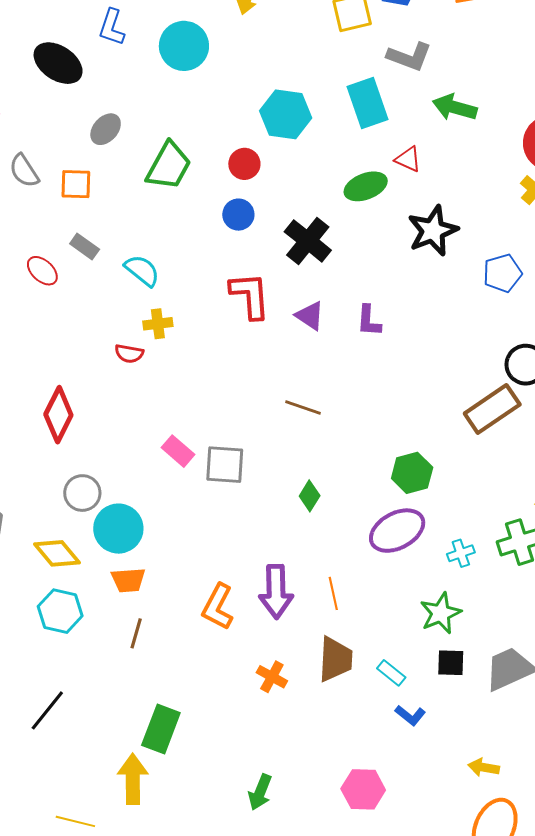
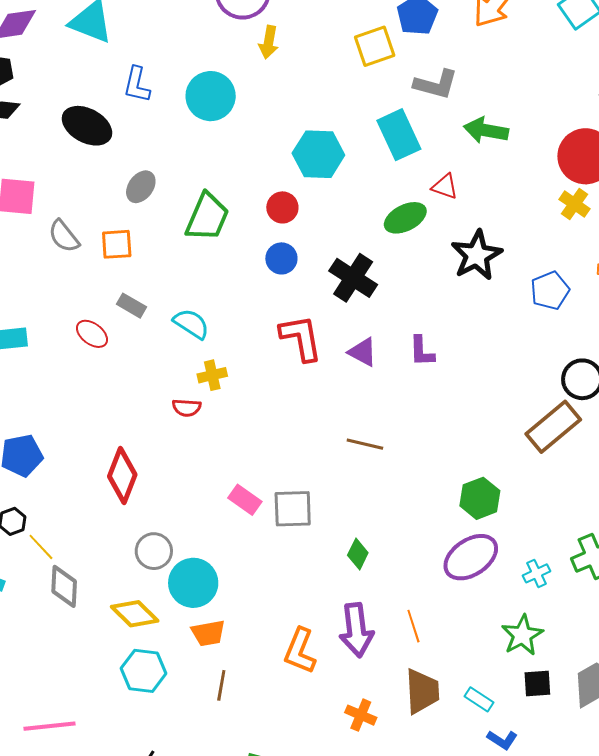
green diamond: (310, 496) -> (358, 554), moved

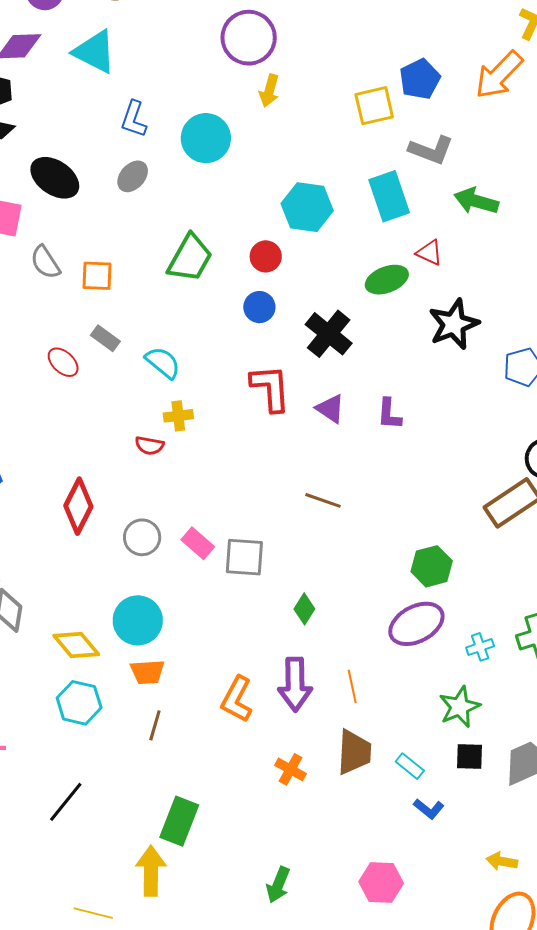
black ellipse: (87, 126) -> (55, 178), moved
gray ellipse: (141, 187) -> (133, 176), moved
gray circle: (154, 551) -> (142, 537), moved

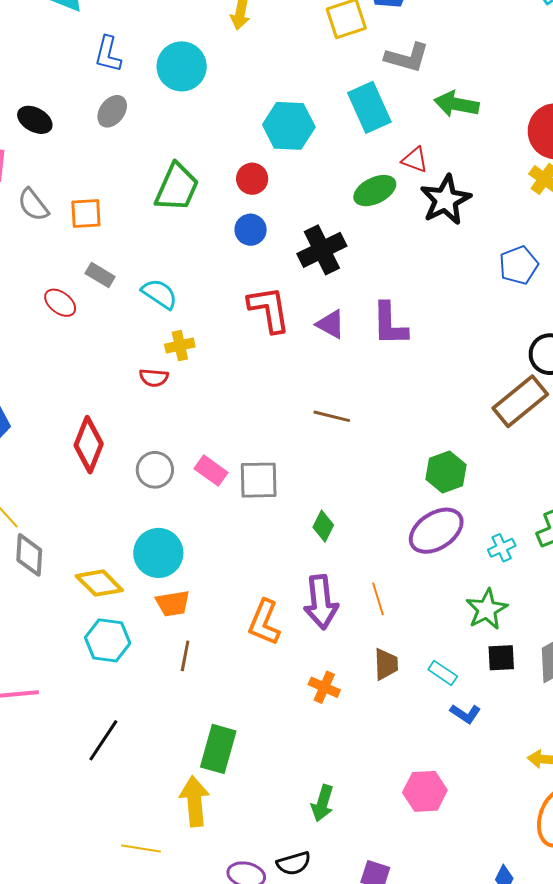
black ellipse: (55, 178) -> (35, 120), size x0.7
black star: (454, 324) -> (446, 200), moved
black cross: (329, 334) -> (322, 250), turned 30
purple L-shape: (389, 414) -> (390, 324), size x1.4
brown trapezoid: (354, 752) -> (386, 664), size x0.7

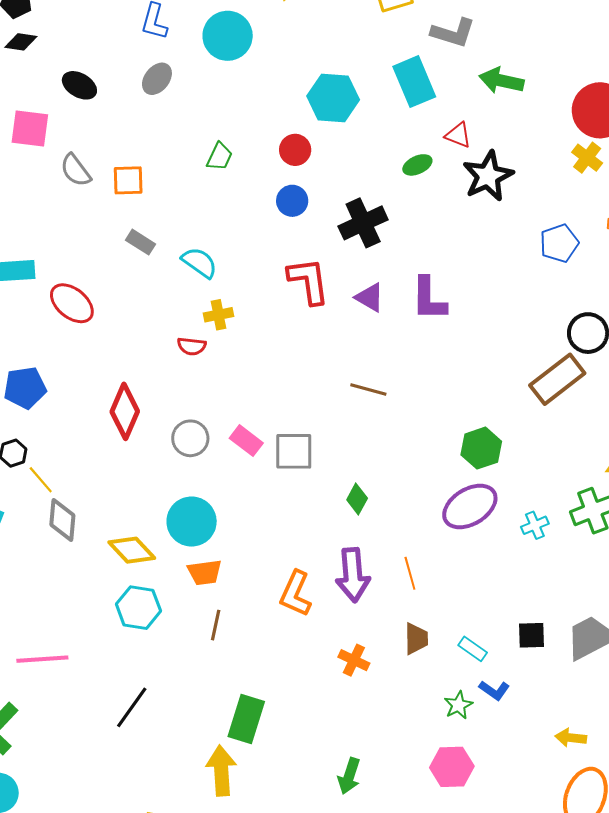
green trapezoid: (177, 187) -> (220, 157), size x0.6
green ellipse: (375, 191) -> (417, 165), size x0.7
red ellipse: (60, 303) -> (72, 303), moved, size x1.4
green star: (487, 609) -> (458, 705), moved, size x0.7

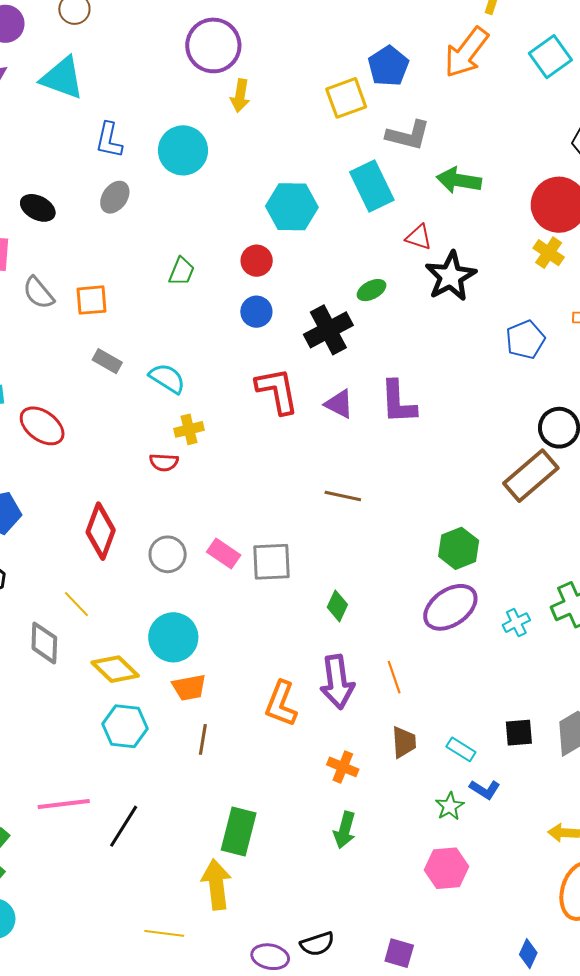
green ellipse: (417, 165) -> (372, 290), moved
yellow line: (41, 480) -> (76, 604), moved
pink line: (42, 659) -> (64, 804), moved
green arrow: (349, 776) -> (345, 830), moved

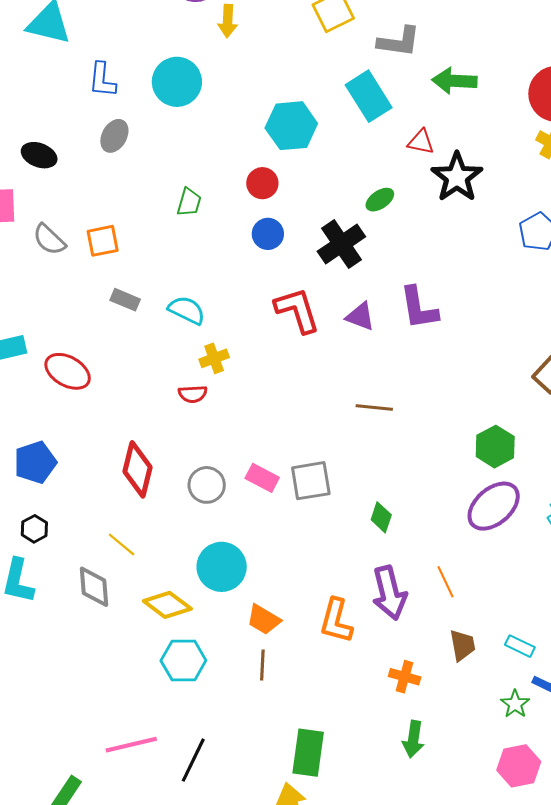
orange trapezoid: (189, 687) -> (264, 620), moved, turned 48

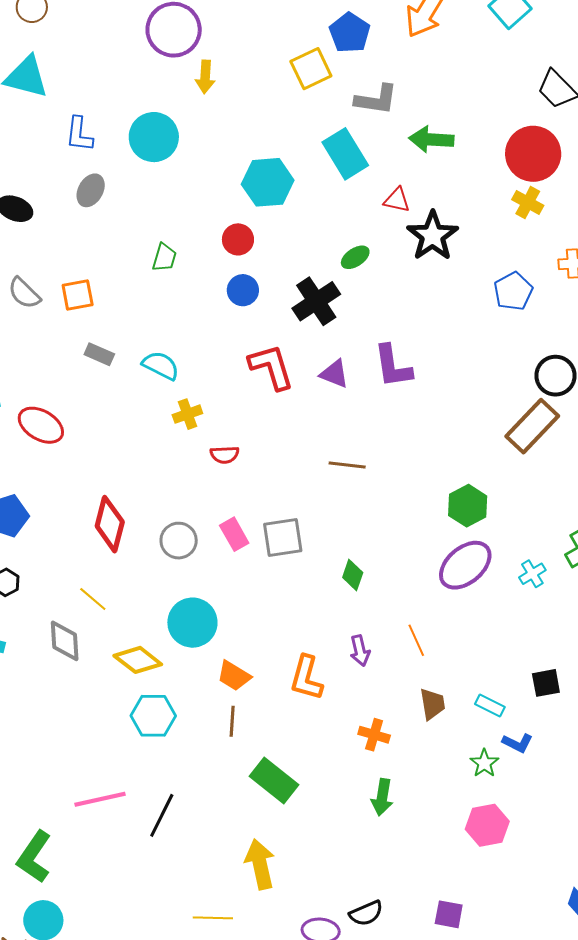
red semicircle: (193, 394) -> (225, 455), moved
pink rectangle: (262, 478) -> (234, 534), turned 32
purple arrow: (389, 593) -> (360, 651), size x0.6
green rectangle: (308, 753) -> (274, 780), moved, turned -60

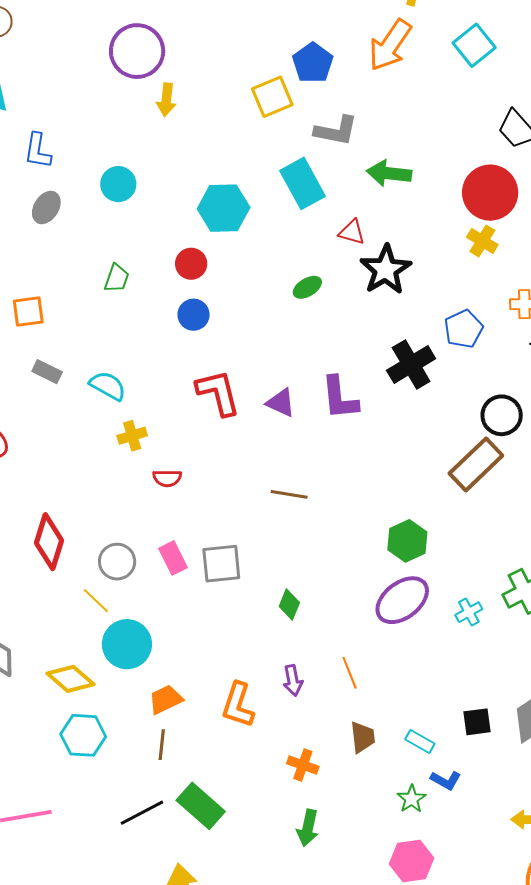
cyan circle: (154, 137) -> (118, 184), moved, size x0.7
black cross: (316, 301) -> (411, 364), moved
yellow line: (93, 599) -> (96, 601), moved
orange trapezoid: (234, 676) -> (166, 699), turned 120
black line: (162, 815) -> (142, 813), moved, turned 33

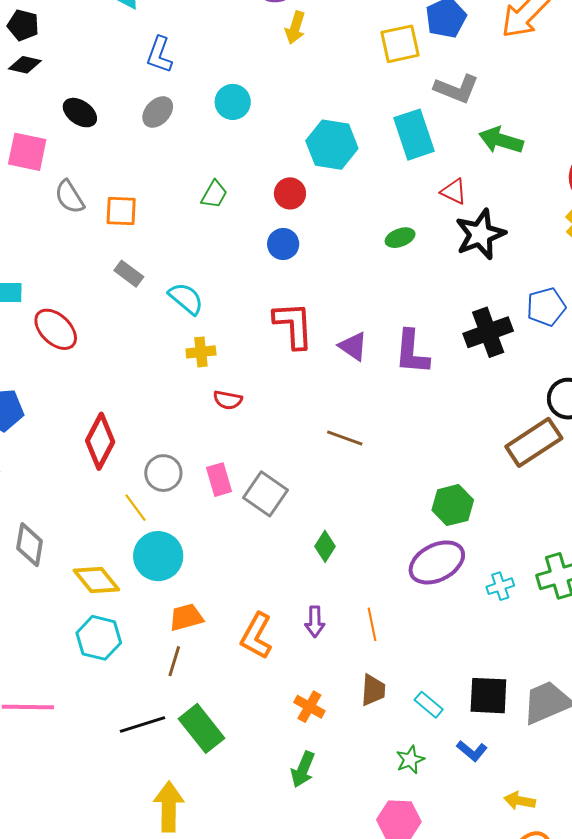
gray square: (221, 564) -> (265, 494), turned 30
black square: (477, 722) -> (488, 696), size x1.4
blue L-shape: (446, 780) -> (472, 751), moved

